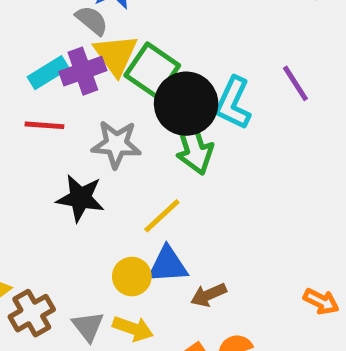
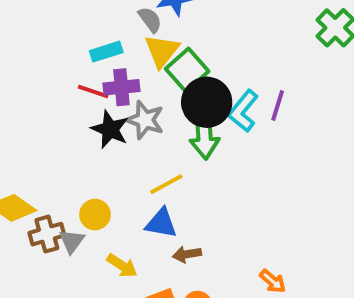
purple cross: (83, 71) -> (121, 87), moved
purple line: (295, 83) -> (278, 106), moved, turned 36
black star: (80, 198) -> (110, 129), moved
yellow circle: (132, 277) -> (95, 215), moved
gray triangle: (88, 326) -> (72, 241), moved

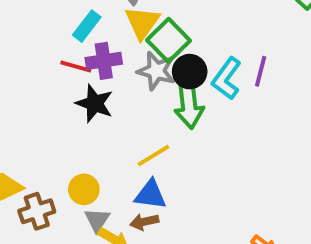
cyan rectangle: (106, 52) -> (87, 26), turned -32
black circle: (207, 102) -> (190, 72), size x0.7
gray star: (145, 120) -> (156, 71), moved
gray triangle: (72, 241) -> (97, 220), moved
brown arrow: (187, 254) -> (144, 222), moved

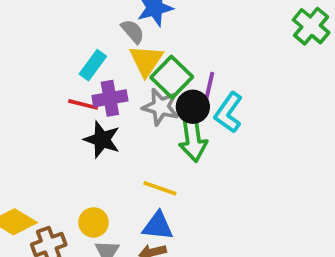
purple line: (261, 71) -> (209, 87), moved
yellow line: (153, 155) -> (160, 188), turned 52

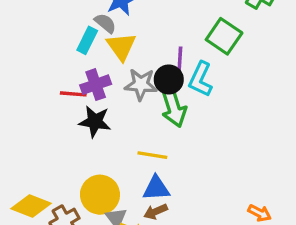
cyan rectangle: (93, 65) -> (87, 40), moved
green square: (172, 77) -> (224, 36), moved
yellow circle: (94, 222) -> (100, 195), size x1.5

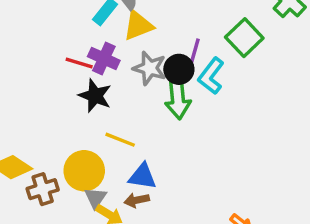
yellow triangle: (121, 46) -> (138, 26), turned 32
purple cross: (96, 85) -> (104, 58), turned 32
yellow line: (152, 155) -> (120, 140), moved

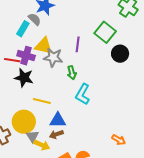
yellow triangle: (138, 26) -> (44, 46), moved, turned 42
black circle: (179, 69) -> (120, 54), moved
cyan L-shape: (211, 76) -> (83, 94), moved
green arrow: (178, 99) -> (72, 73), size x0.6

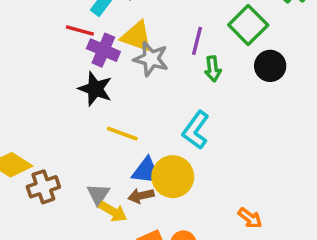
red line: (12, 60) -> (80, 30), moved
green arrow: (72, 73) -> (213, 69), moved
yellow circle: (24, 122) -> (173, 177), moved

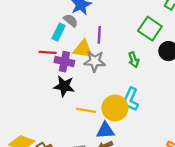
purple line: (197, 41) -> (99, 35), moved
yellow circle: (173, 177) -> (115, 108), moved

